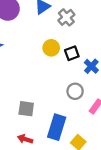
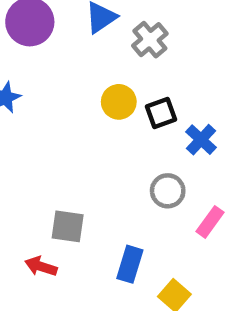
blue rectangle: (57, 127) -> (130, 264), size x0.7
red arrow: (25, 139) -> (41, 266), moved

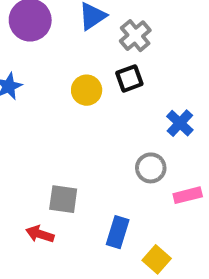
yellow circle: (119, 102) -> (87, 90), moved
black square: (161, 113) -> (129, 78), moved
pink rectangle: (210, 222) -> (188, 195), turned 40

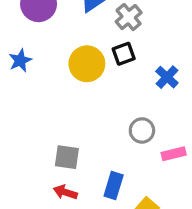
yellow circle: (87, 90) -> (87, 64), size x1.4
blue cross: (180, 123) -> (167, 77), moved
red arrow: (40, 234) -> (65, 192), moved

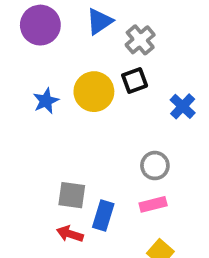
blue star: (20, 60) -> (46, 101), moved
pink rectangle: (174, 154) -> (153, 204), moved
blue rectangle: (114, 186) -> (103, 215), moved

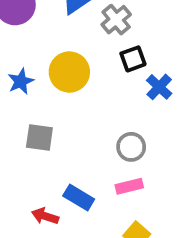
black square: (135, 81) -> (133, 59), moved
gray square: (72, 195) -> (39, 138), moved
blue rectangle: (103, 215) -> (79, 197), turned -76

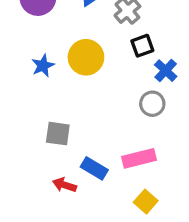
gray square: (39, 138) -> (58, 134), moved
gray circle: (131, 147) -> (152, 104), moved
pink rectangle: (129, 186) -> (139, 158), size x1.4

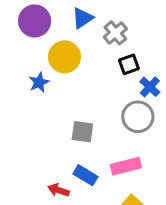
yellow circle: (86, 57) -> (64, 57), moved
gray circle: (152, 104) -> (138, 117), size x1.4
gray square: (58, 134) -> (82, 132), moved

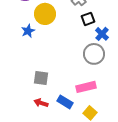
gray square: (82, 132) -> (41, 78), moved
blue rectangle: (85, 175) -> (65, 102), moved

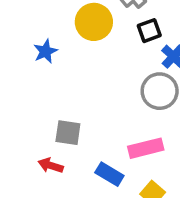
yellow circle: (45, 14) -> (94, 22), moved
red arrow: (41, 103) -> (51, 165), moved

